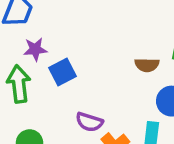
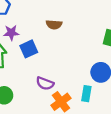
brown semicircle: (147, 65) -> (54, 25), moved

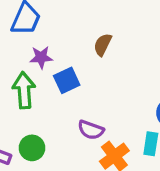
brown semicircle: (54, 25) -> (103, 45), turned 112

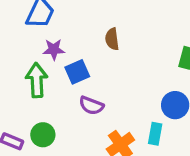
brown semicircle: (103, 45) -> (112, 39), turned -35
purple semicircle: (91, 130) -> (91, 106), moved

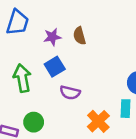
purple star: (54, 49) -> (52, 37), moved

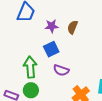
brown semicircle: (79, 36) -> (73, 27), turned 32
green arrow: (22, 78) -> (30, 67), moved

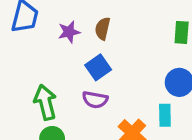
blue square: (51, 49) -> (98, 67), moved

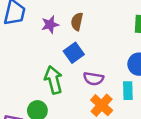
purple semicircle: (95, 100) -> (93, 79), moved
green arrow: (45, 102) -> (54, 80), moved

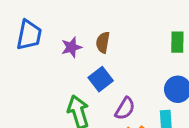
purple semicircle: (93, 79) -> (125, 108), turned -66

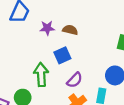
brown semicircle: (103, 42) -> (70, 30), turned 80

